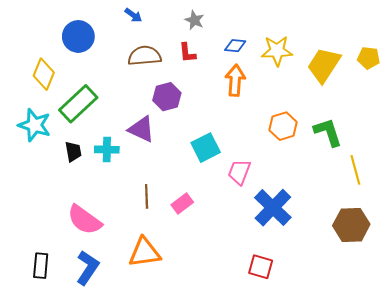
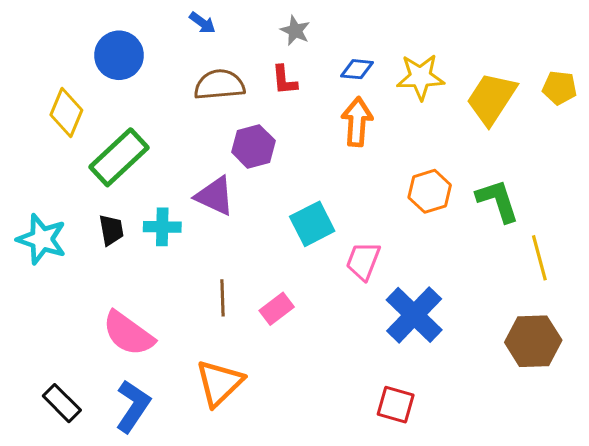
cyan star: (35, 125) -> (42, 239), moved
orange triangle: (145, 252) -> (219, 383), turned -36
black rectangle: (41, 266) -> (62, 403), turned -50

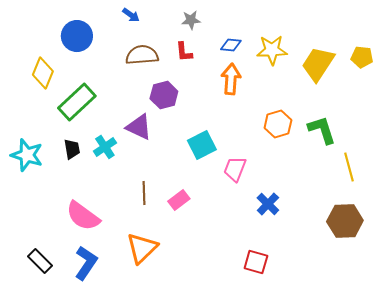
gray star: (295, 31) -> (191, 20), turned -30
cyan cross: (162, 227) -> (105, 147), turned -35
blue cross: (414, 315) -> (268, 204), size x0.6

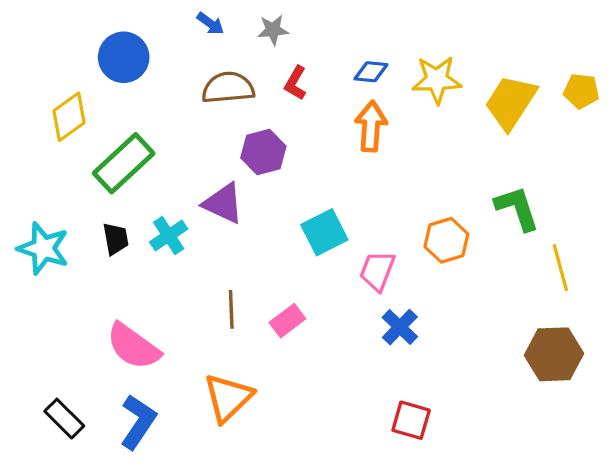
gray star: (191, 20) -> (273, 30), moved
red L-shape: (184, 52) -> (295, 83), turned 35
yellow diamond: (43, 73) -> (69, 117), turned 32
orange hexagon: (278, 124) -> (446, 240), moved
blue cross: (268, 204) -> (400, 327), moved

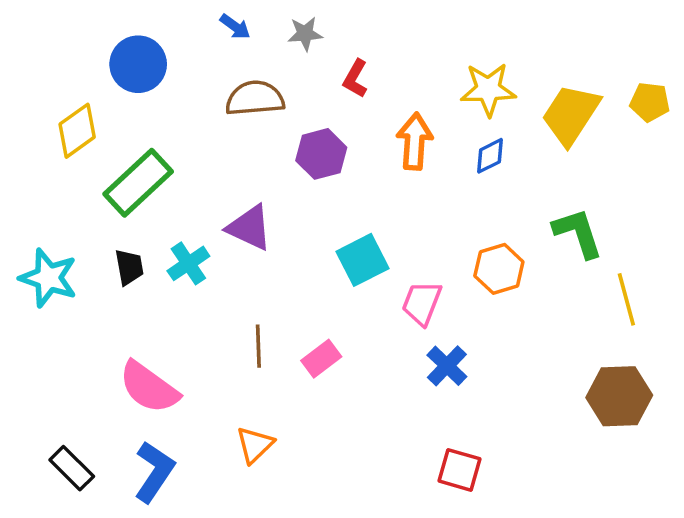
blue diamond: (371, 72) -> (490, 156), moved, turned -32
red L-shape: (295, 83) -> (355, 79), moved
purple hexagon: (263, 152) -> (321, 154), moved
orange triangle: (228, 398) -> (255, 445), size x0.7

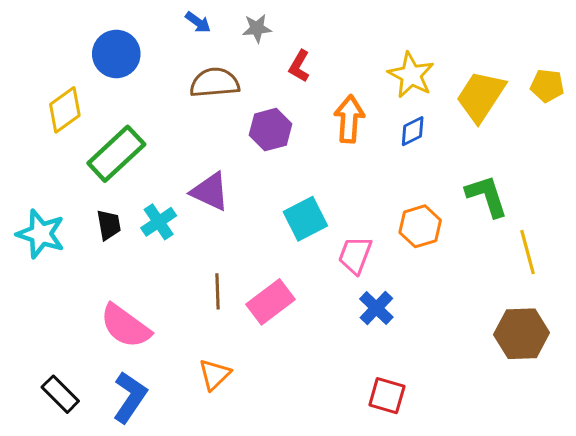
yellow star: (488, 89) -> (411, 75), turned 30
pink rectangle: (321, 359) -> (271, 302), size x1.4

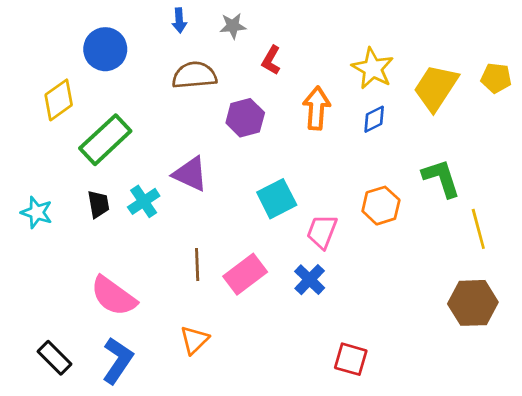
blue arrow: (198, 22) -> (179, 20), turned 50
cyan star: (41, 234) -> (37, 212), size x0.7
blue cross: (376, 308) -> (310, 280), moved

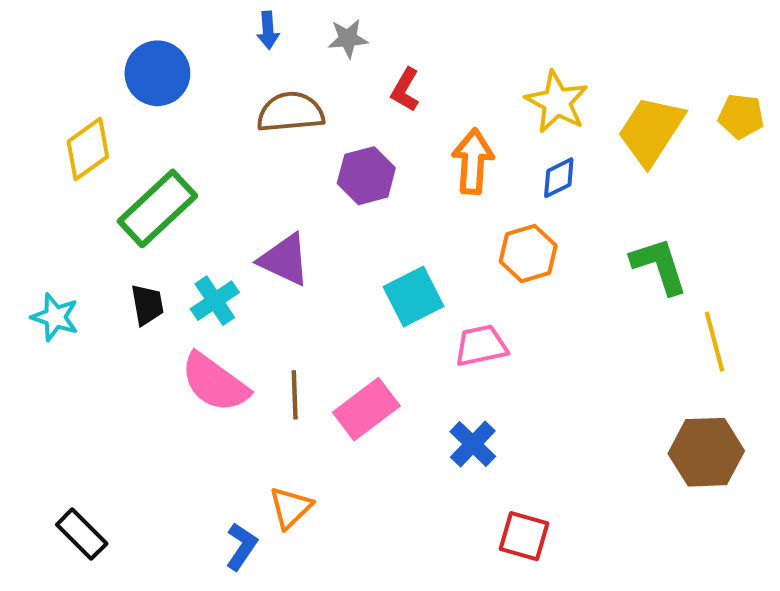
orange hexagon: (381, 206) -> (528, 254), moved
pink trapezoid: (322, 232) -> (481, 346), turned 57
blue cross: (310, 280) -> (473, 444), moved
pink semicircle: (113, 296) -> (215, 383), moved
blue L-shape: (118, 361) -> (241, 546), moved, size x0.7

